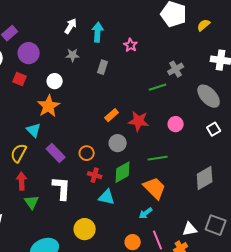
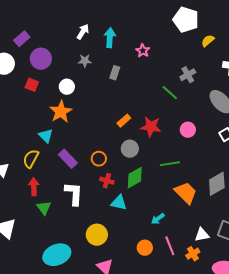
yellow semicircle: (204, 25) -> (208, 41), moved
green line: (158, 87) -> (170, 93), turned 60
orange trapezoid: (155, 188) -> (186, 193), moved

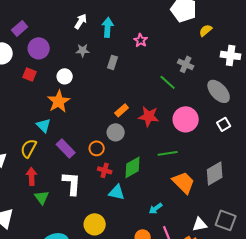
gray cross: (188, 75) -> (186, 64), turned -35
pink circle: (188, 130) -> (186, 119), size x1.6
gray circle: (130, 149) -> (116, 132), moved

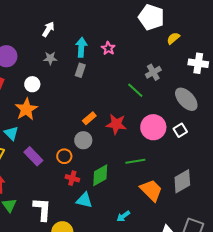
cyan arrow: (108, 27) -> (81, 47), moved
gray cross: (186, 64) -> (153, 72), turned 35
white square: (224, 124) -> (180, 130), moved
white L-shape: (72, 183) -> (42, 209), moved

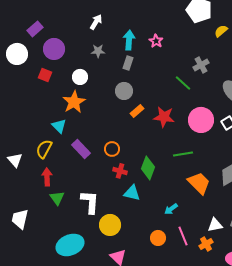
gray circle: (83, 140) -> (124, 91), moved
green diamond: (100, 175) -> (148, 168), turned -40

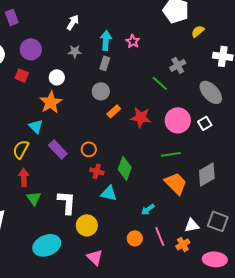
purple rectangle: (35, 29) -> (12, 17), moved, turned -70
green line: (183, 154) -> (171, 154), moved

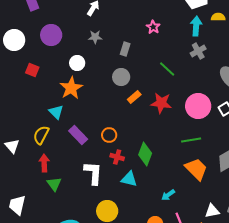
yellow semicircle: (198, 31) -> (218, 17), turned 40
cyan arrow: (106, 40) -> (196, 26), moved
red square: (22, 75) -> (32, 70), moved
green line: (160, 83) -> (167, 69), moved
white L-shape: (67, 202) -> (93, 173), moved

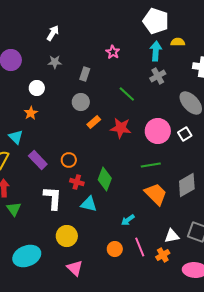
orange star: (71, 88) -> (31, 113), size x0.6

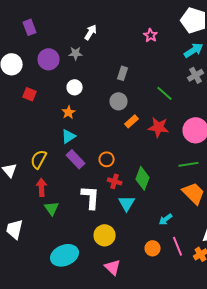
cyan arrow: (156, 51) -> (194, 50), turned 54
pink star: (113, 52) -> (151, 35), moved
gray star: (55, 62) -> (76, 53), moved
cyan triangle: (16, 137) -> (69, 136), moved, turned 42
cyan triangle: (89, 204) -> (127, 203), turned 48

